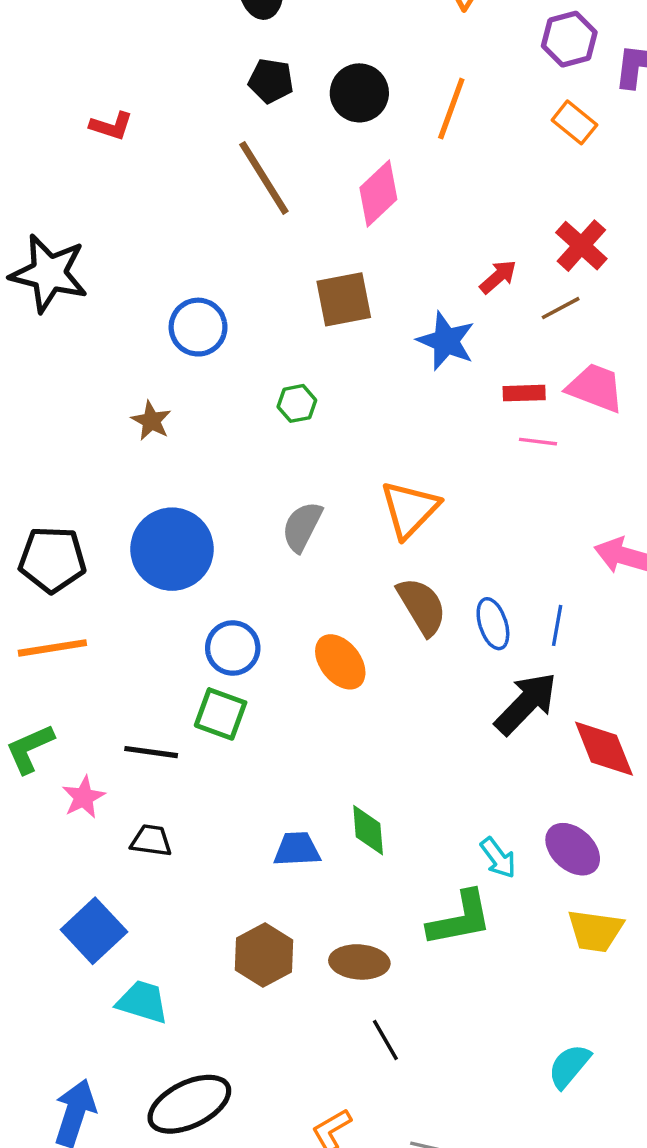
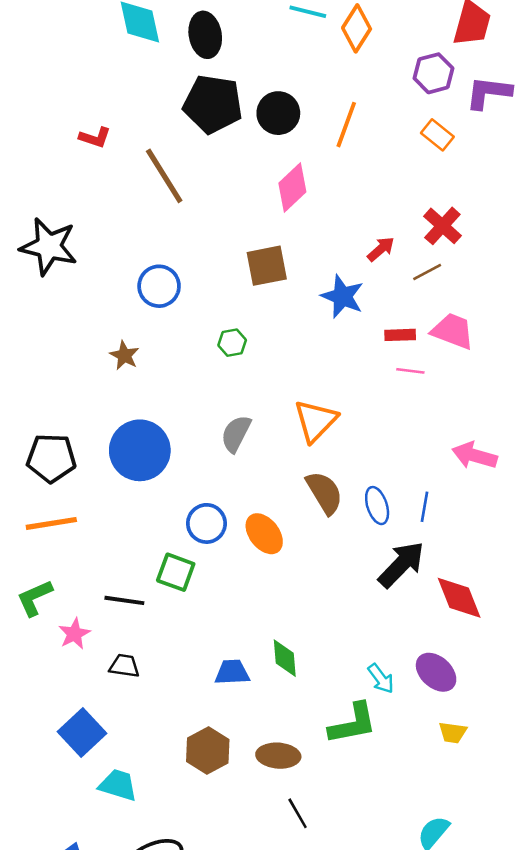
black pentagon: (271, 81) -> (213, 104), size x1.8
brown line: (264, 178) -> (164, 176), moved
blue circle: (233, 648) -> (206, 523), moved
yellow trapezoid: (595, 931) -> (453, 733), size x0.7

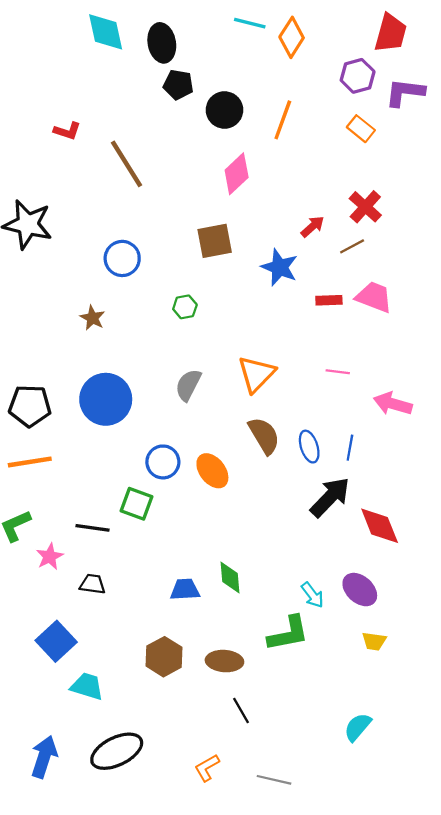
black pentagon: (213, 104) -> (178, 85), moved, size x0.6
pink line: (410, 371) -> (338, 372), moved

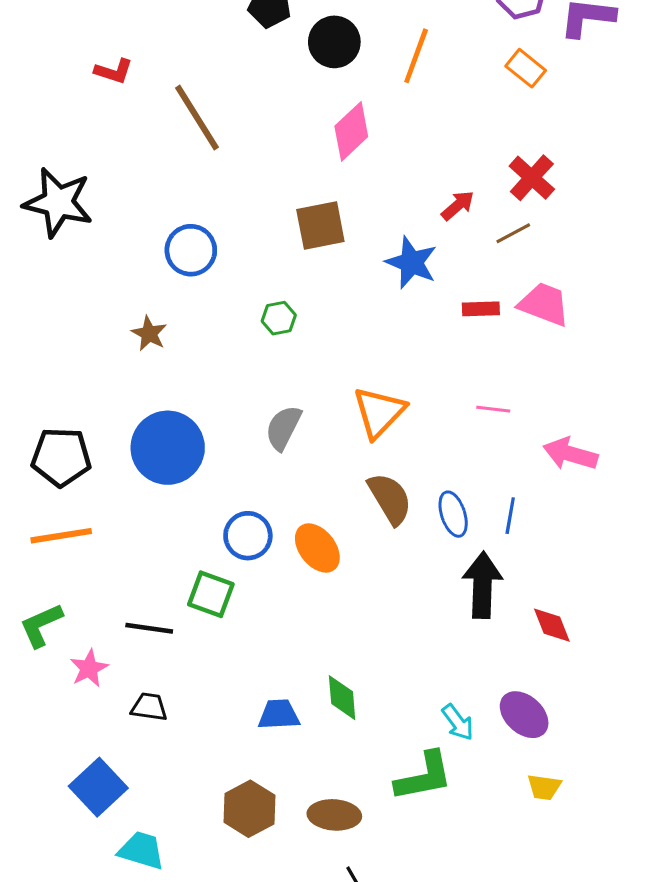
black arrow: (330, 497) -> (482, 585), turned -42
red diamond: (380, 526) -> (552, 625), size x0.7

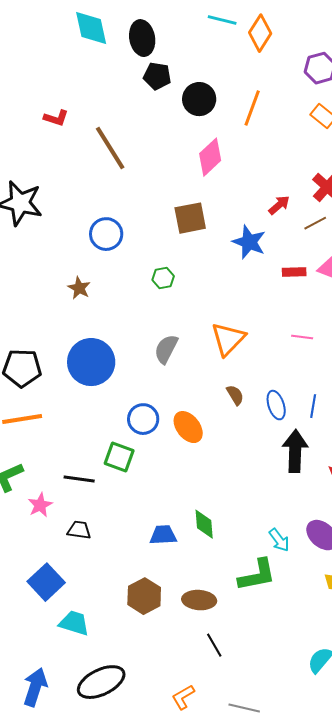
brown semicircle: (390, 499) -> (235, 395), size x0.6

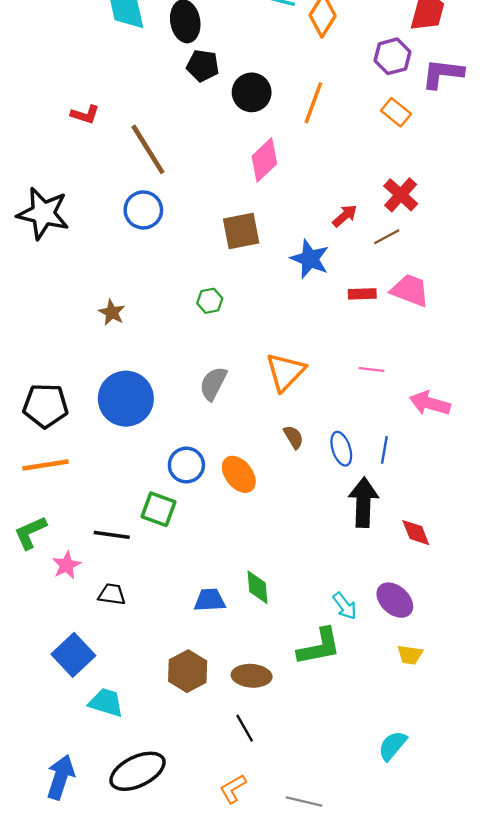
blue circle: (106, 234) -> (143, 210), moved
black line: (214, 645) -> (245, 728), moved

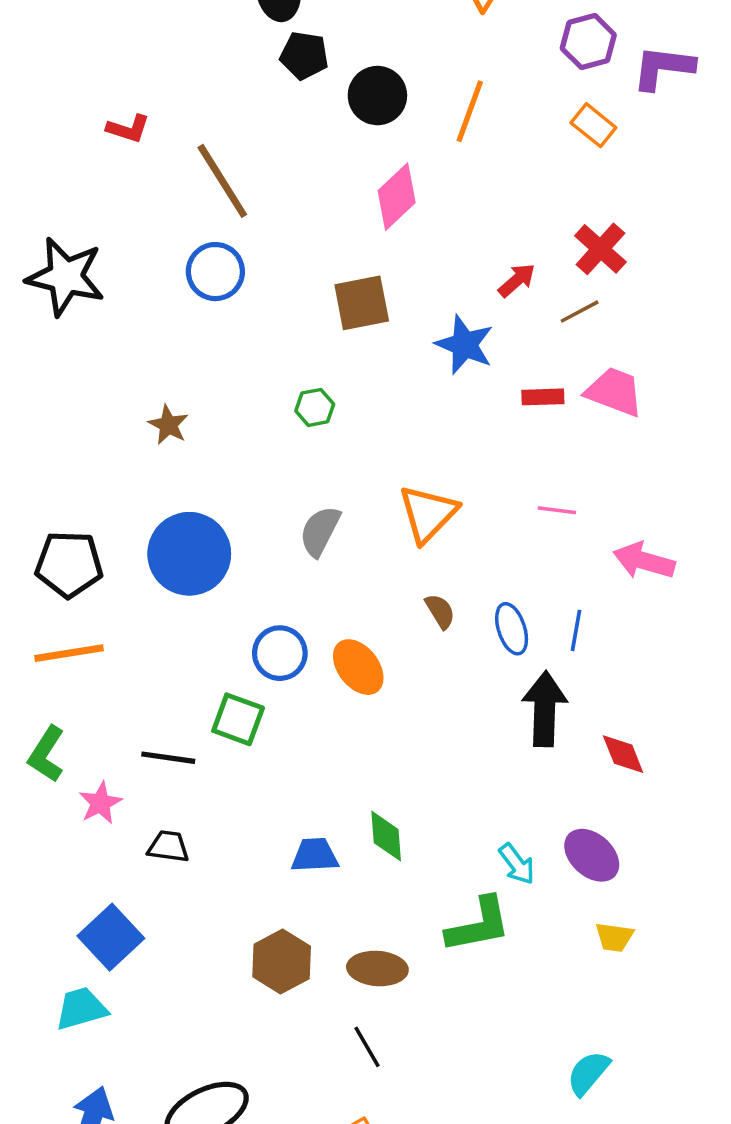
green L-shape: (30, 533) -> (46, 754), turned -33
cyan trapezoid: (106, 703) -> (81, 1009), moved, turned -33

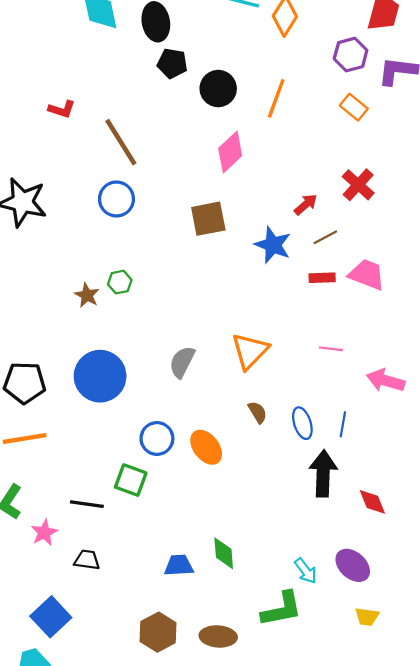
brown line: (580, 312) -> (325, 237), moved
green hexagon: (315, 407) -> (120, 282), moved

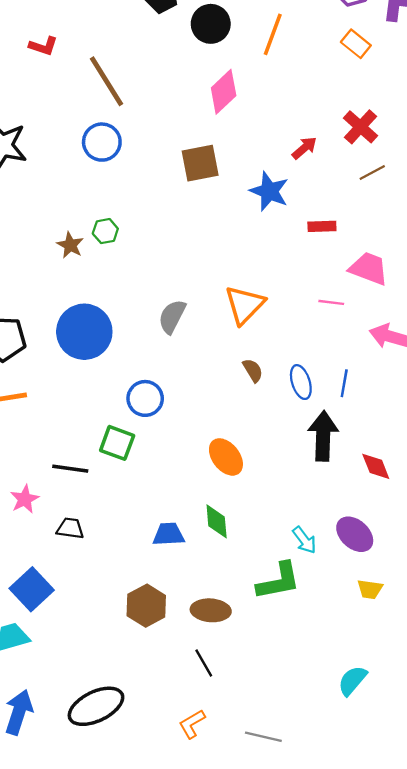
brown line: (325, 237) -> (372, 173), moved
pink trapezoid: (367, 274) -> (369, 269), moved
orange ellipse: (206, 447) -> (226, 457), moved

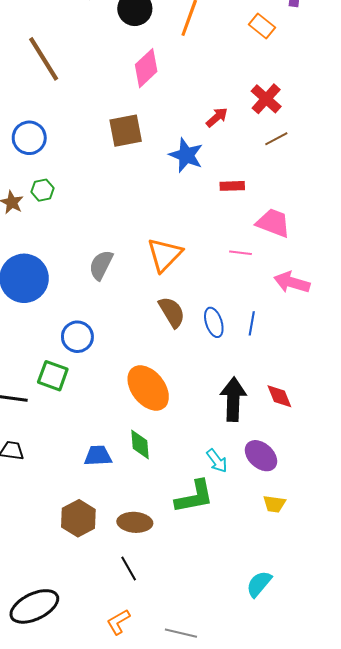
blue circle: (102, 142) -> (29, 138), moved
brown semicircle: (253, 370) -> (172, 312), size x1.5
black arrow: (323, 436) -> (233, 399), moved
orange ellipse: (226, 457) -> (148, 388), size x1.4

